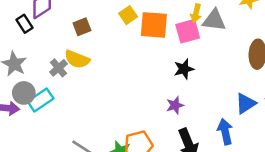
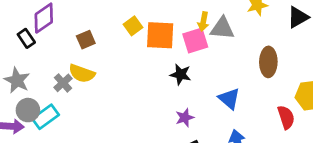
black star: (184, 69) -> (181, 74), moved, turned 30
blue triangle: (246, 103) -> (229, 99), moved, turned -45

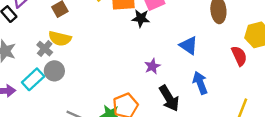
black star: (181, 74) -> (141, 18), moved
gray circle: (28, 110) -> (54, 71), moved

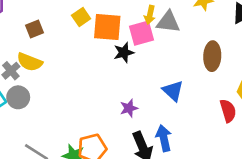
black star: (141, 18) -> (124, 53), turned -30
blue arrow: (200, 83) -> (164, 138), moved

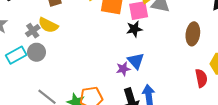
black star: (124, 53) -> (134, 29), moved
blue triangle: (173, 91) -> (136, 61), moved

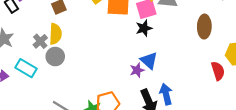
yellow semicircle: (48, 25) -> (55, 34), turned -108
gray circle: (37, 52) -> (55, 57), moved
cyan rectangle: (16, 55) -> (26, 68), turned 66

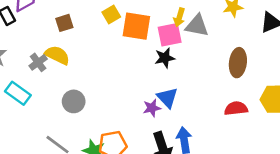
yellow semicircle: (55, 34) -> (57, 55), turned -72
gray circle: (55, 57) -> (74, 101), moved
red semicircle: (218, 71) -> (236, 108), moved, turned -84

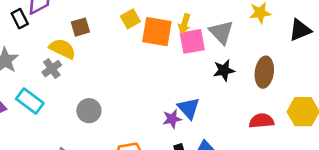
yellow arrow: (179, 17) -> (184, 24), moved
gray triangle: (197, 26) -> (221, 32), turned 35
yellow semicircle: (57, 55) -> (62, 49), moved
black star: (165, 58) -> (224, 70), moved

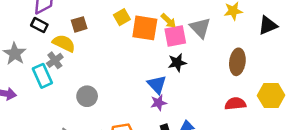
black rectangle: (20, 19) -> (39, 25), moved, turned -35
yellow arrow: (184, 24) -> (168, 21), turned -63
black star: (224, 70) -> (177, 63), moved
cyan rectangle: (30, 101) -> (42, 76), moved, turned 30
blue triangle: (189, 108) -> (157, 84), moved

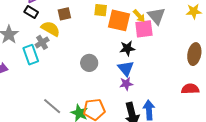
yellow square: (122, 17) -> (101, 10), turned 32
gray triangle: (200, 28) -> (156, 16), moved
black star: (177, 63) -> (127, 48), moved
gray circle: (87, 96) -> (89, 63), moved

